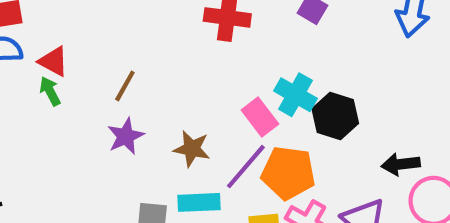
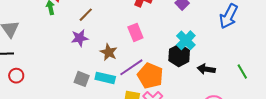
cyan cross: (295, 95) -> (186, 40), moved
pink rectangle: (260, 117) -> (135, 32), moved
black arrow: (401, 164) -> (206, 69), moved

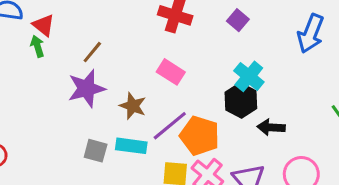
pink rectangle: (135, 32) -> (171, 72), turned -30
purple star: (80, 38) -> (86, 88), size x1.4
black arrow: (206, 69) -> (271, 127), moved

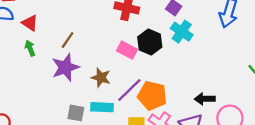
green arrow: (37, 46) -> (30, 48), moved
cyan cross: (249, 76) -> (182, 32), moved
black hexagon: (241, 100) -> (150, 42), moved
black arrow: (271, 127) -> (205, 99), moved

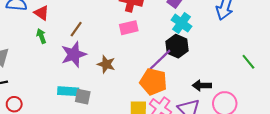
black hexagon: (150, 42) -> (177, 46), moved
pink rectangle: (127, 50) -> (129, 28), moved, turned -42
purple line: (129, 90) -> (160, 60), moved
cyan rectangle: (102, 107) -> (68, 91), moved

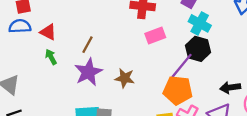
pink rectangle: (129, 28) -> (155, 36), moved

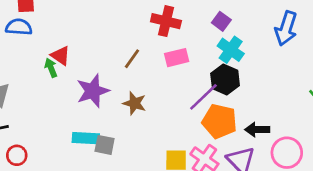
red triangle: (48, 32) -> (60, 56), moved
brown line: (87, 45) -> (132, 59), moved
orange pentagon: (178, 90) -> (219, 121), moved

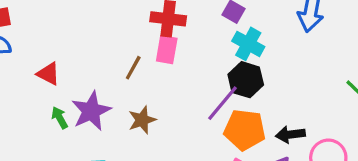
pink rectangle: (177, 58) -> (167, 50), moved, turned -60
green arrow: (51, 68) -> (60, 118), moved
brown star: (134, 103) -> (142, 120), turned -30

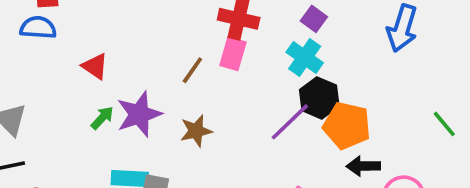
cyan cross: (248, 44) -> (305, 57), moved
green arrow: (60, 118) -> (102, 118), turned 65
orange pentagon: (245, 130) -> (347, 126), moved

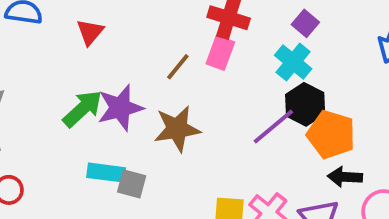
red triangle: (95, 66) -> (90, 32), moved, turned 32
green arrow: (102, 118) -> (83, 109), size x1.6
brown star: (196, 131) -> (177, 129), size x1.4

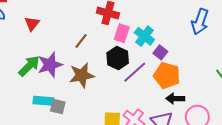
purple square: (305, 23) -> (160, 52), moved
pink rectangle: (220, 53) -> (122, 33), moved
black hexagon: (305, 104) -> (118, 58), moved

